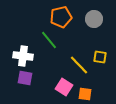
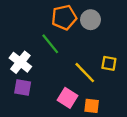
gray circle: (94, 19) -> (91, 20), moved
white cross: (23, 56) -> (20, 62), turned 30

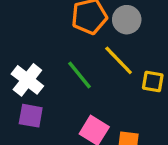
green line: (50, 44) -> (80, 75), moved
yellow line: (85, 73) -> (119, 60), moved

